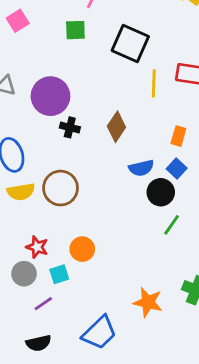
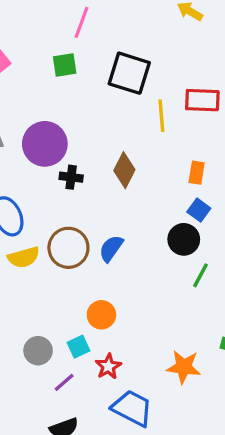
blue semicircle: (141, 168) -> (111, 248), moved, turned 145
red star: (37, 247) -> (108, 366), moved, turned 30
blue trapezoid: (99, 333) -> (132, 408), turned -102

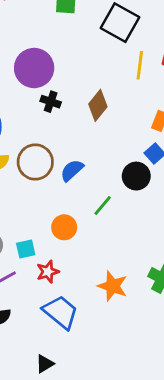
green line: (200, 275) -> (103, 206), moved
orange circle: (101, 315) -> (64, 227), moved

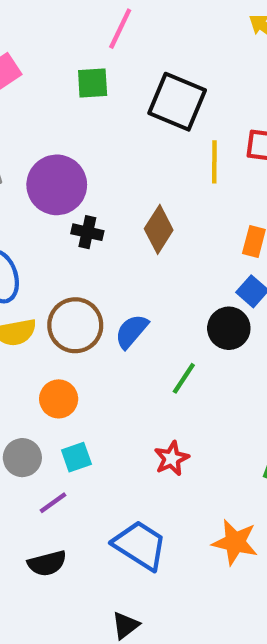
orange circle: (64, 227) -> (59, 399), moved
red star: (48, 272) -> (172, 458), moved
orange star: (113, 286) -> (235, 542), moved

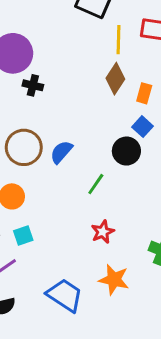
brown diamond: (159, 229) -> (115, 79), moved
red star: (172, 458) -> (103, 232), moved
orange star: (235, 542) -> (114, 280), moved

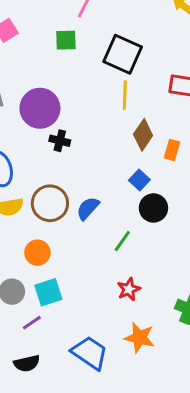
yellow line: (119, 40) -> (125, 95), moved
blue square: (143, 127) -> (139, 180), moved
cyan square: (23, 236) -> (48, 292), size x1.4

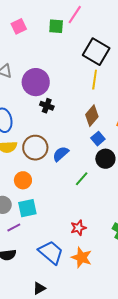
green square: (66, 40) -> (56, 26), moved
brown diamond: (143, 135) -> (92, 116), moved
red star: (129, 289) -> (78, 228), moved
orange star: (140, 338) -> (82, 257), moved

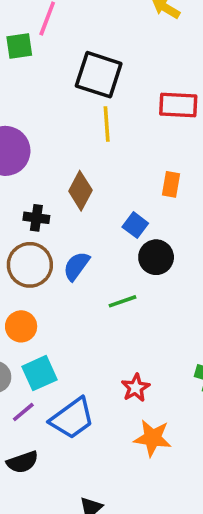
black cross: (47, 106) -> (36, 218), moved
brown diamond: (92, 116) -> (80, 191), moved
green line: (82, 179) -> (122, 301), turned 42
blue trapezoid: (51, 252) -> (72, 418), moved, turned 116

